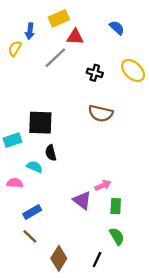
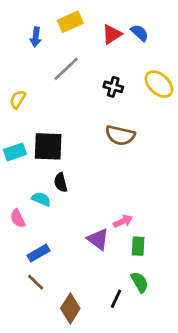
red triangle: (75, 37) -> (112, 34), moved, turned -36
yellow semicircle: (15, 48) -> (18, 99), moved
cyan rectangle: (12, 140) -> (15, 152), moved
pink semicircle: (15, 183) -> (18, 218), turned -119
black line: (97, 260) -> (116, 299), moved

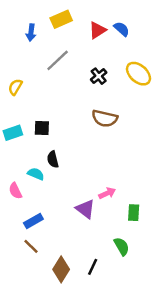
black cross: (113, 87) -> (99, 76), turned 35
black square: (48, 146) -> (42, 128), size x0.6
green rectangle: (138, 246) -> (134, 213), moved
black line: (116, 299) -> (93, 267), moved

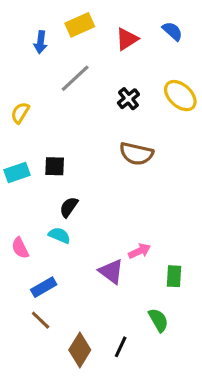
blue semicircle: (122, 29) -> (172, 31), moved
black semicircle: (53, 159) -> (69, 207), turned 49
cyan semicircle: (36, 174) -> (59, 235), moved

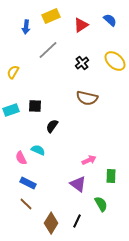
black semicircle: (69, 207) -> (52, 126), moved
pink semicircle: (20, 248) -> (21, 158), moved
purple triangle: (111, 271) -> (78, 184), moved
blue rectangle: (44, 287) -> (28, 183), turned 56

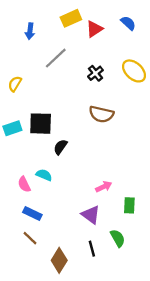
yellow rectangle: (51, 16) -> (71, 18), moved
black square: (35, 106) -> (41, 124), size x1.5
black line: (77, 221) -> (92, 249), moved, turned -40

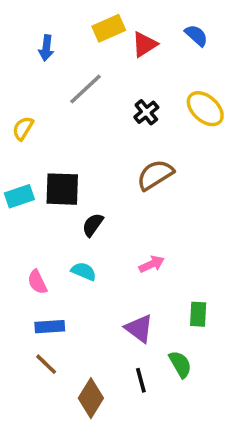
brown semicircle: (101, 114) -> (155, 175), turned 135
cyan semicircle: (44, 175) -> (84, 271), moved
pink arrow: (104, 187) -> (152, 264), moved
blue rectangle: (32, 214) -> (50, 327), turned -30

